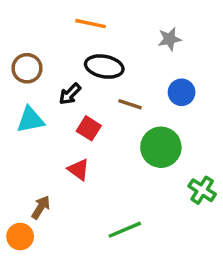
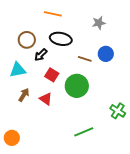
brown circle: (27, 68) -> (27, 40), moved
brown line: (130, 104) -> (85, 59), moved
green circle: (161, 147) -> (77, 86), moved
brown arrow: (41, 207) -> (24, 95), moved
green line: (125, 230) -> (84, 132), moved

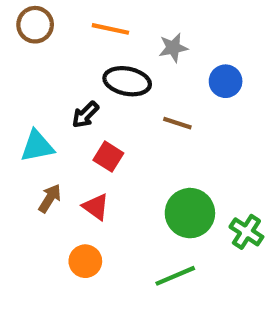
gray star: (99, 23) -> (173, 48), moved
brown circle: (27, 40) -> (35, 25), moved
blue circle: (106, 54) -> (226, 81), moved
green circle: (77, 86) -> (190, 213), moved
orange circle: (12, 138) -> (85, 261), moved

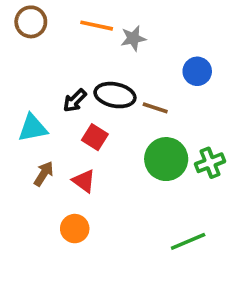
gray star: (173, 48) -> (133, 38), moved
black ellipse: (127, 81) -> (115, 95), moved
green circle: (190, 213) -> (166, 159), moved
green cross: (246, 232) -> (210, 163), moved, turned 36
green line: (175, 276) -> (188, 241), moved

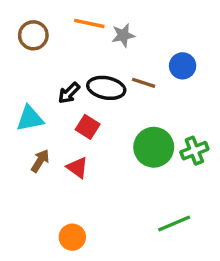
brown circle: (31, 22) -> (33, 35), moved
brown line: (155, 108) -> (144, 83), moved
orange circle: (75, 229) -> (72, 237), moved

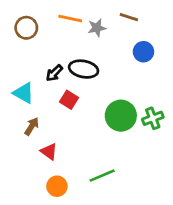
brown line: (144, 83) -> (129, 17), moved
cyan triangle: (30, 118) -> (24, 93), turned 40
red triangle: (77, 168) -> (49, 152), moved
green line: (174, 224) -> (102, 176), moved

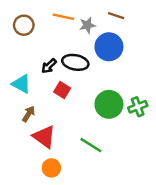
blue circle: (143, 52) -> (109, 47), moved, size x1.5
red triangle: (49, 152) -> (44, 137), size x1.5
green line: (102, 176) -> (91, 145), moved, turned 55

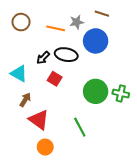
orange line: (63, 17) -> (56, 28), moved
green cross: (138, 107) -> (121, 93), turned 35
green line: (91, 145) -> (80, 127), turned 30

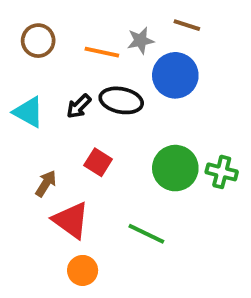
cyan triangle: (19, 74) -> (28, 112), moved
red square: (55, 79) -> (98, 162), moved
green line: (80, 127) -> (146, 234), turned -36

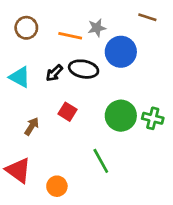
brown line: (187, 25) -> (147, 17), moved
red triangle: (71, 220) -> (18, 170), moved
green line: (146, 234) -> (101, 161), turned 35

